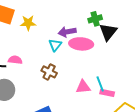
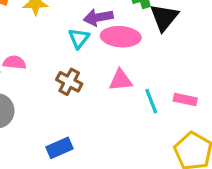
pink triangle: (83, 87) -> (121, 80), moved
pink rectangle: (107, 93) -> (185, 100), moved

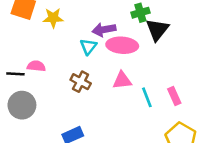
pink rectangle: (185, 100) -> (174, 96), turned 54

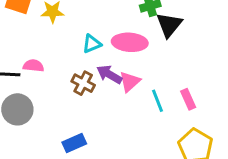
purple arrow: (104, 30) -> (109, 74), moved, turned 40
cyan triangle: (88, 47) -> (92, 44), turned 30
pink triangle: (122, 80) -> (130, 82), turned -36

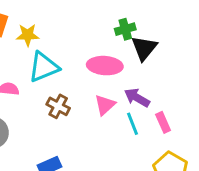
cyan triangle: (92, 44) -> (44, 67), moved, size x1.6
purple arrow: (109, 74) -> (137, 98), moved

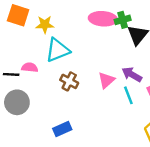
pink ellipse: (105, 66) -> (103, 19), moved

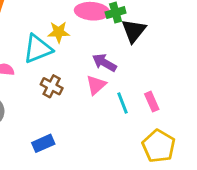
yellow star: (45, 25) -> (59, 32), moved
purple arrow: (132, 74) -> (104, 63), moved

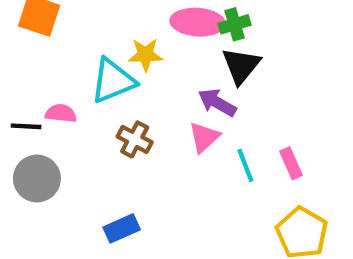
black triangle: (134, 31) -> (241, 66), moved

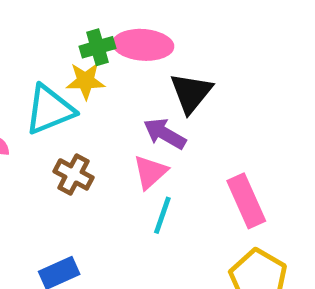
green cross: (235, 24) -> (98, 47), moved
pink rectangle: (291, 163) -> (246, 201), size x1.5
cyan line: (245, 165) -> (162, 215), moved, turned 40

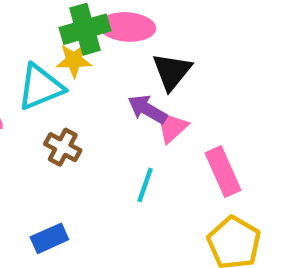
green cross: (98, 47) -> (85, 29), size x1.5
pink triangle: (150, 172) -> (172, 127), moved

